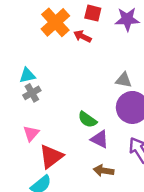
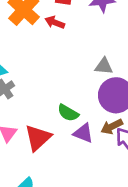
red triangle: (51, 156) -> (38, 138), moved
brown arrow: (104, 171) -> (112, 127), moved, turned -30

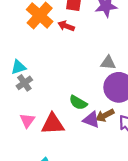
brown arrow: (112, 127) -> (105, 115), moved
red triangle: (38, 138) -> (53, 124), turned 40

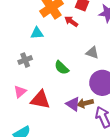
gray triangle: (108, 63) -> (92, 53), moved
cyan triangle: (19, 67) -> (37, 33), moved
green semicircle: (78, 103) -> (62, 68), moved

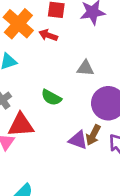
red triangle: (40, 100) -> (21, 125), moved
brown arrow: (85, 103) -> (93, 135), turned -35

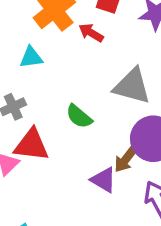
gray triangle: (85, 68) -> (132, 86), size x1.6
brown arrow: (93, 135) -> (126, 159), moved

